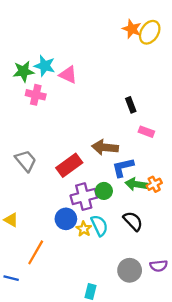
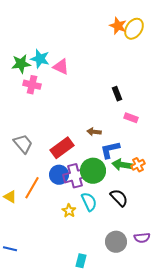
brown arrow: (105, 147) -> (94, 132), size x0.6
green circle: (104, 191) -> (93, 171), size x1.6
blue circle: (66, 219) -> (59, 175), moved
yellow star: (84, 229) -> (69, 211), moved
orange line: (36, 252) -> (32, 188), moved

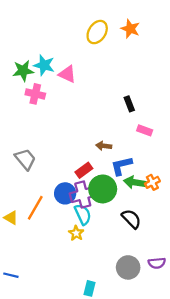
yellow ellipse: (134, 29) -> (97, 32), moved
red rectangle: (62, 148) -> (84, 170), moved, size x0.7
cyan semicircle: (89, 202) -> (83, 214), moved

